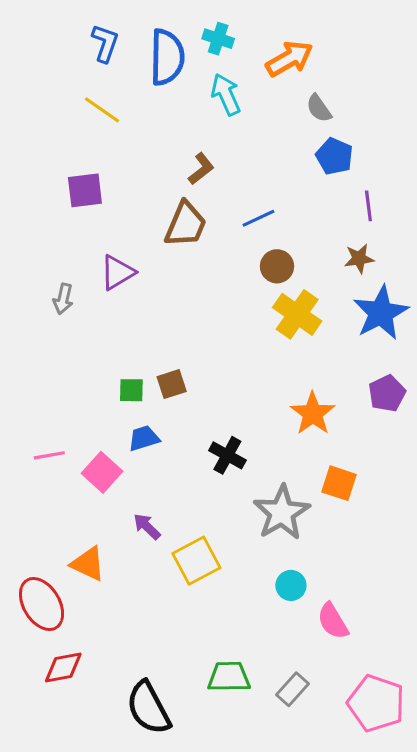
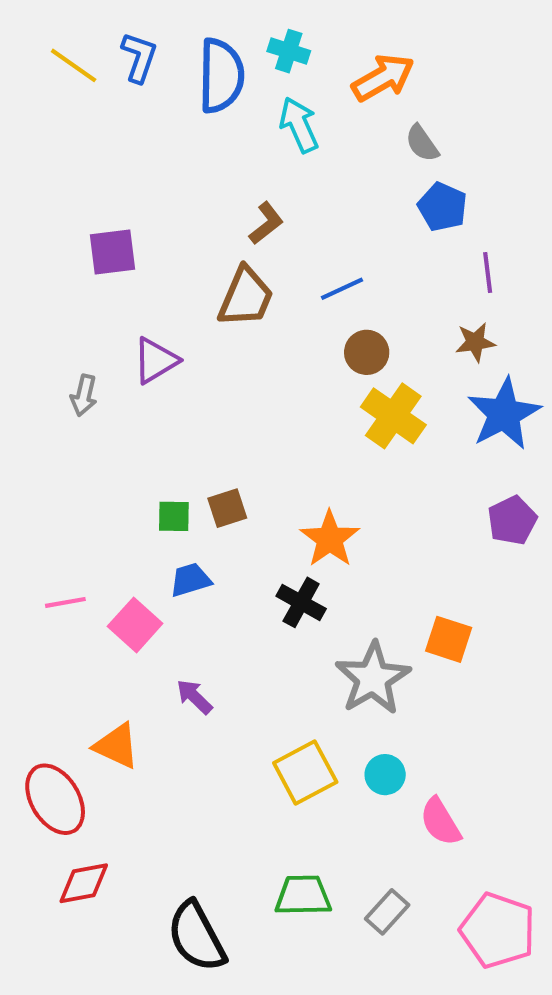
yellow line: (102, 110) -> (74, 65), moved
orange star: (313, 413) -> (330, 539), moved
yellow square: (196, 561) -> (305, 773), moved

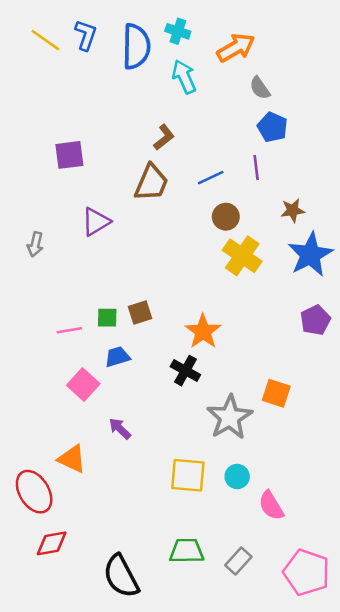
purple line: (488, 272) -> (256, 167), moved
gray arrow: (84, 395) -> (35, 244), moved
pink line: (65, 602) -> (69, 330), moved
yellow square: (305, 773) -> (188, 475), turned 33

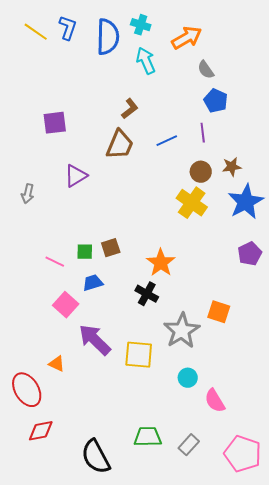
brown circle: (226, 217) -> (201, 172), moved
pink line: (69, 330) -> (55, 262), turned 36
purple arrow: (120, 429) -> (95, 340), size x1.8
orange triangle: (72, 459) -> (57, 364), size x0.7
yellow square: (188, 475) -> (139, 355), moved

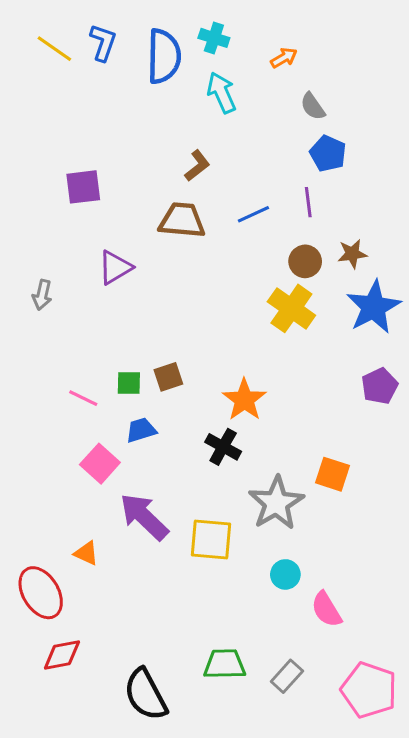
orange arrow: (187, 38) -> (284, 58), size x0.6
brown trapezoid: (120, 145) -> (182, 220), turned -108

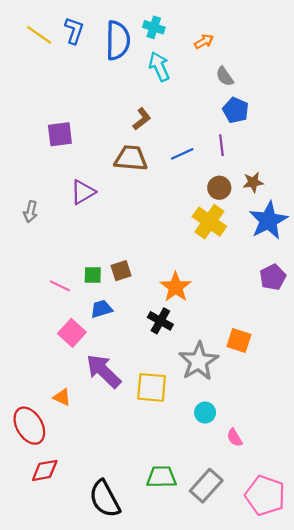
pink semicircle: (326, 609) -> (235, 438), size x0.7
gray rectangle: (287, 676) -> (206, 486), size x1.4

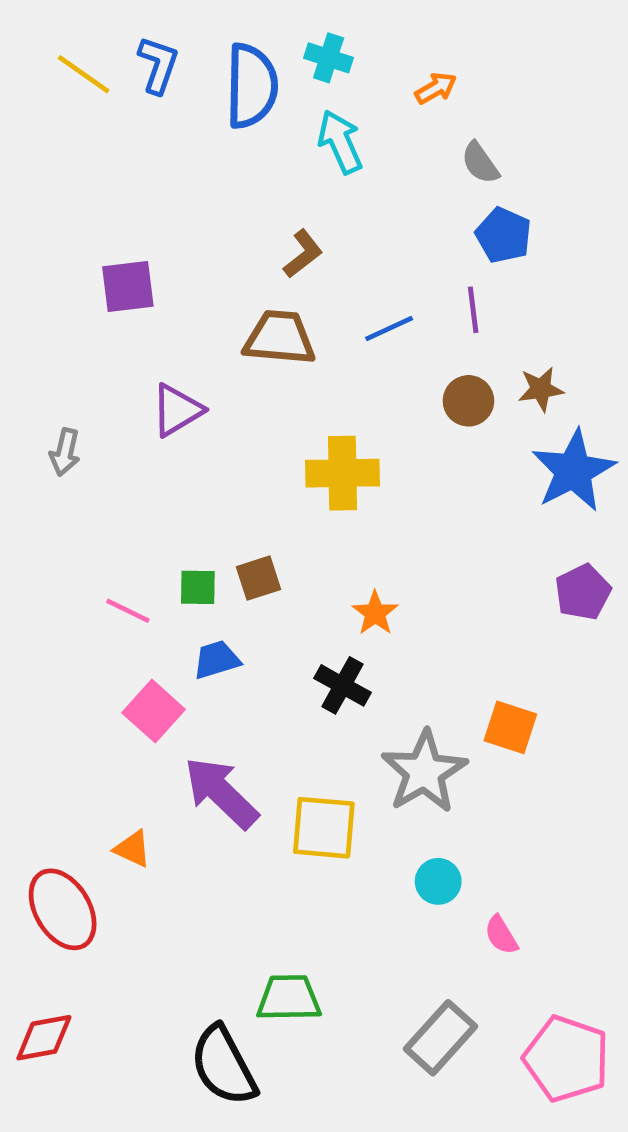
yellow cross: (209, 222) -> (343, 473), moved, turned -36
orange star: (176, 287) -> (375, 613), size x0.7
red diamond: (45, 470) -> (44, 1038), moved
green trapezoid: (161, 477) -> (289, 998), moved

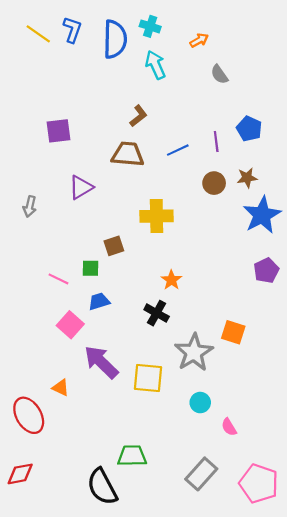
blue pentagon: (503, 235) -> (249, 129), moved
brown square: (259, 578) -> (114, 246), moved

